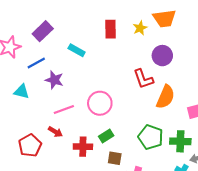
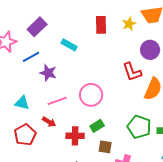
cyan triangle: (21, 92) -> (22, 103), moved

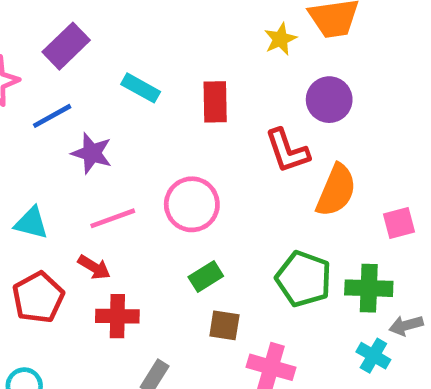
red rectangle: (101, 25) -> (215, 102), moved
red cross: (75, 136) -> (117, 316), moved

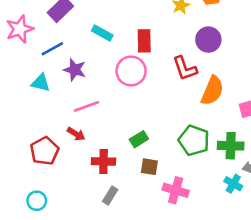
pink circle: (192, 204) -> (131, 71), moved
cyan triangle: (31, 223) -> (41, 83), moved
red cross: (117, 316) -> (104, 161), moved

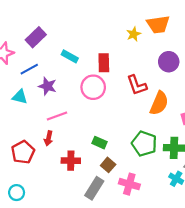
purple circle: (208, 40) -> (169, 62), moved
red arrow: (76, 134) -> (48, 138), turned 72
green rectangle: (139, 139) -> (100, 143), turned 56
brown square: (149, 167) -> (108, 165), turned 32
gray rectangle: (110, 195) -> (94, 188), moved, size x1.5

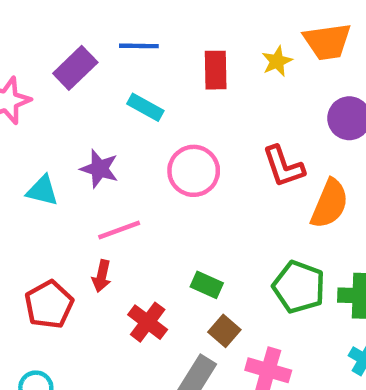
red rectangle: (104, 63) -> (216, 70), moved
blue line: (29, 69) -> (139, 46), moved, turned 30
red cross: (71, 161) -> (148, 322), turned 36

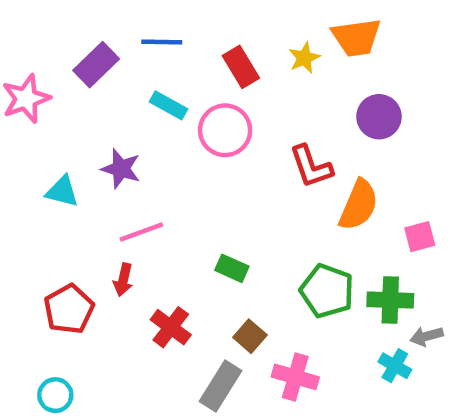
red rectangle: (216, 70) -> (241, 67), turned -30
pink circle: (194, 171) -> (225, 130), moved
green rectangle: (207, 285) -> (232, 268), moved

